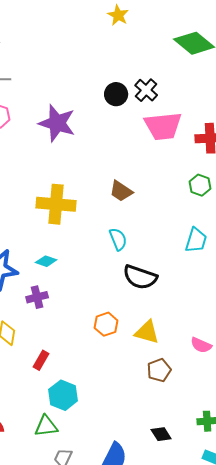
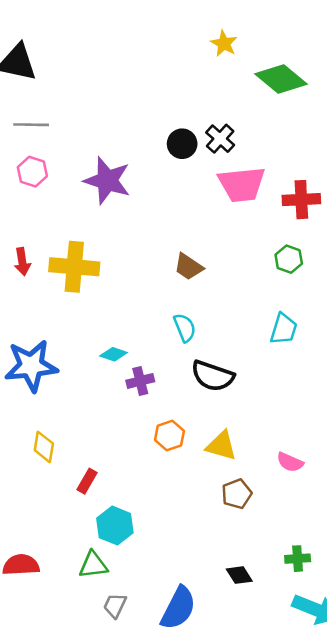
yellow star: (118, 15) -> (224, 43), moved
yellow cross: (56, 204) -> (74, 267), moved
cyan diamond: (46, 261) -> (114, 354), moved
purple cross: (37, 297) -> (140, 381), moved

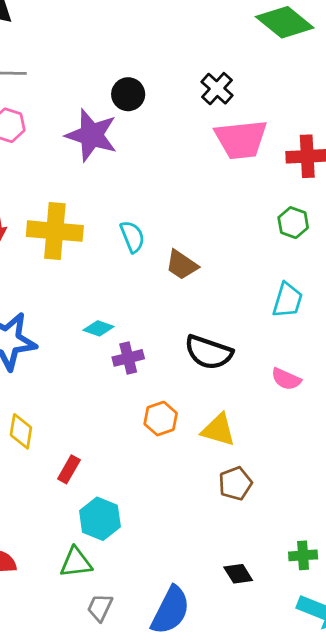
black circle: (182, 144) -> (128, 94), moved
brown trapezoid: (188, 267) -> (182, 265), moved
cyan semicircle: (185, 328) -> (132, 237), moved
pink semicircle: (290, 462) -> (286, 379), moved

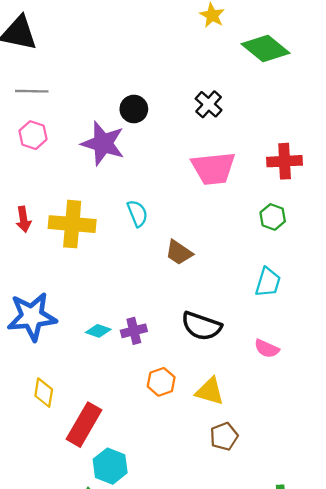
pink trapezoid: (241, 139) -> (213, 168), moved
cyan semicircle: (132, 237) -> (137, 213), moved
cyan diamond: (99, 328) -> (98, 331), moved
red rectangle: (69, 469) -> (84, 425), size x1.8

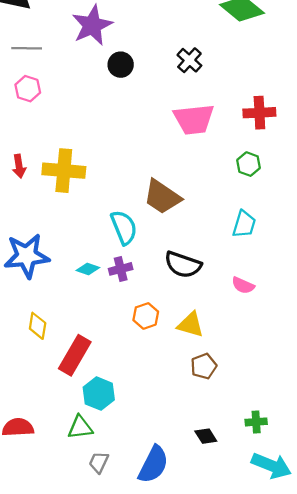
purple star: (103, 143) -> (92, 25), moved, turned 30
cyan semicircle: (137, 213) -> (124, 227), moved, size x1.4
brown trapezoid: (179, 253) -> (162, 197), size x1.5

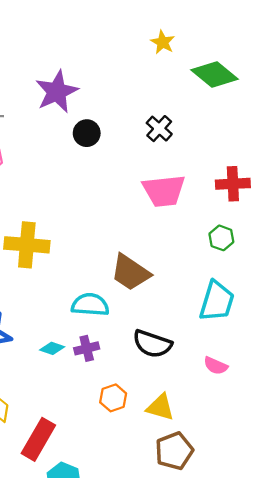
cyan trapezoid: (244, 224) -> (217, 301), size x1.4
cyan semicircle: (124, 227) -> (90, 305), turned -64
brown pentagon: (204, 366) -> (174, 451), size x1.4

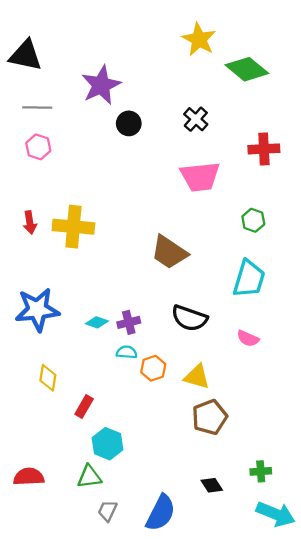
yellow star: (163, 42) -> (199, 39), size x1.5
red cross: (233, 184) -> (264, 149), moved
cyan semicircle: (90, 305) -> (127, 352), moved, size x0.6
red rectangle: (38, 439) -> (84, 406), size x0.6

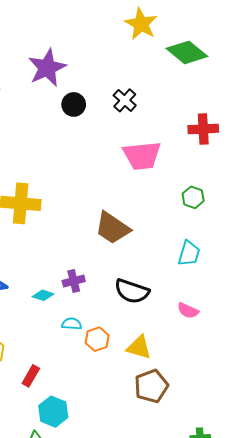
black cross: (196, 119) -> (125, 100), moved
cyan trapezoid: (249, 279) -> (189, 253), size x0.7
purple cross: (129, 322) -> (74, 281), moved

